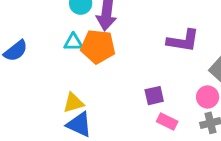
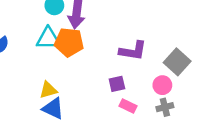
purple L-shape: (183, 41) -> (133, 51), moved
cyan triangle: (73, 42) -> (48, 38), size x1.5

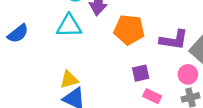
orange pentagon: (69, 42) -> (129, 30), moved
purple L-shape: (133, 51) -> (174, 40), moved

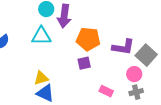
purple square: (141, 73) -> (84, 63), moved

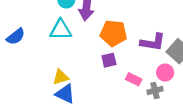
pink rectangle: (106, 91) -> (134, 79), moved
gray cross: (136, 92) -> (155, 90), moved

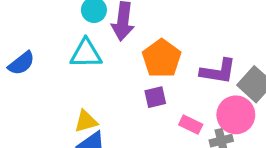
orange pentagon: (113, 33) -> (162, 58), turned 30
pink circle: (165, 73) -> (236, 115), size x1.5

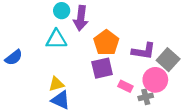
blue semicircle: (21, 63) -> (14, 57), moved
purple square: (155, 97) -> (102, 68), size x1.5

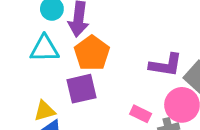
orange pentagon: (106, 43) -> (92, 53), moved
purple square: (102, 68) -> (81, 89), moved

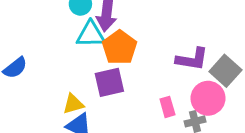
cyan triangle: (45, 49) -> (91, 34), moved
pink rectangle: (141, 114) -> (167, 107), turned 48

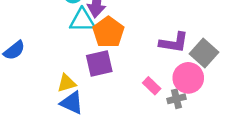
pink rectangle: (167, 107) -> (152, 86), turned -30

